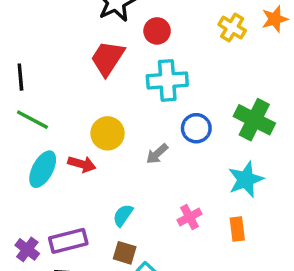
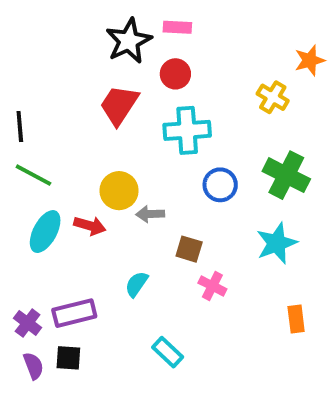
yellow cross: (232, 28) -> (273, 97), moved
gray arrow: (157, 154) -> (150, 214), moved, turned 40
pink cross: (189, 217) -> (212, 286), turned -35
orange rectangle: (237, 229) -> (296, 319), moved
brown square: (125, 253) -> (189, 249), moved

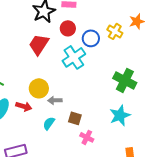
yellow cross: (273, 97) -> (115, 31), moved
cyan cross: (187, 130) -> (74, 57), turned -30
blue circle: (220, 185) -> (91, 38), moved
cyan semicircle: (137, 284) -> (49, 123), moved

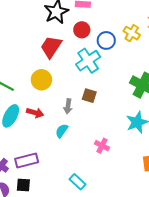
yellow circle: (39, 88) -> (41, 80), moved
gray arrow: (55, 100) -> (68, 106), turned -80
brown square: (75, 118) -> (89, 96), moved

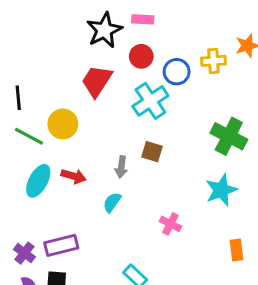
yellow cross: (132, 33) -> (213, 61), turned -35
yellow circle: (41, 80) -> (63, 124), moved

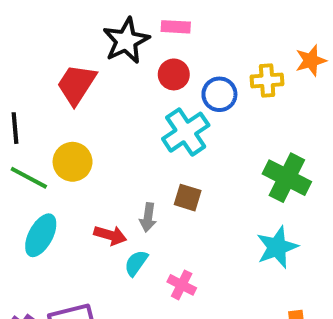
red trapezoid: (97, 81) -> (76, 84), moved
red arrow: (74, 176) -> (110, 235), moved
pink cross: (170, 224) -> (182, 285), moved

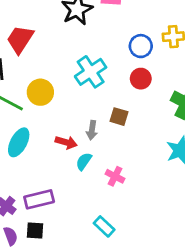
red circle: (174, 74) -> (141, 79), moved
red trapezoid: (76, 84) -> (20, 39), moved
cyan cross: (186, 132) -> (91, 72), moved

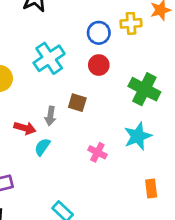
pink cross: (115, 176) -> (97, 152), moved

